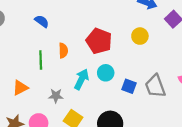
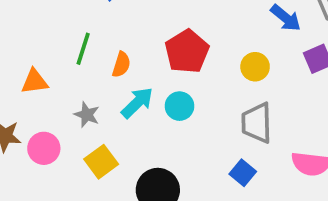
orange semicircle: (63, 51) -> (121, 65), moved
blue square: (129, 86) -> (243, 173), moved
gray trapezoid: (155, 86) -> (257, 123), moved

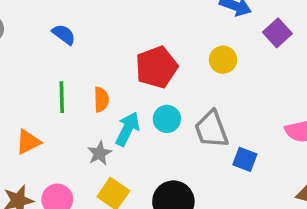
red pentagon: (187, 51) -> (157, 67), turned 30
gray star: (87, 115) -> (99, 153), moved, turned -30
gray trapezoid: (257, 123) -> (211, 129), moved

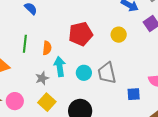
cyan circle: (167, 119) -> (84, 73), moved
cyan arrow: (128, 129) -> (60, 67), turned -42
blue square: (245, 159) -> (134, 94), moved, turned -32

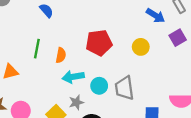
cyan arrow: (60, 67) -> (73, 77), turned -96
gray star: (42, 78) -> (76, 102), moved

